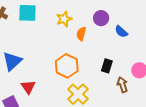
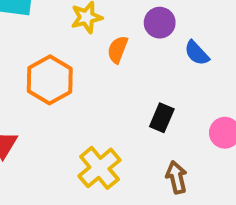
orange hexagon: (67, 66) -> (50, 80), moved
brown arrow: (122, 85) -> (176, 177), moved

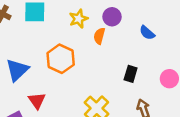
purple circle: (160, 23) -> (112, 17), moved

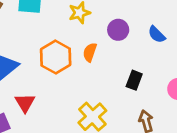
purple circle: (112, 17) -> (118, 30), moved
orange semicircle: (99, 36) -> (90, 52), moved

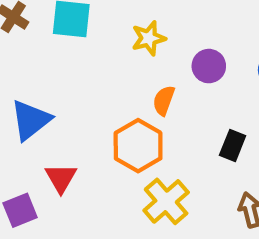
orange hexagon: (56, 57) -> (138, 146), moved

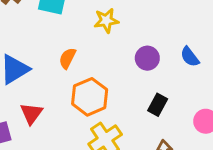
purple circle: (209, 66) -> (147, 58), moved
orange semicircle: (164, 100) -> (67, 58), moved

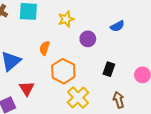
blue semicircle: (190, 57) -> (117, 26), moved, turned -72
purple circle: (147, 58) -> (88, 39), moved

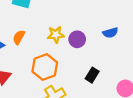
yellow star: (66, 19) -> (56, 35), moved
orange semicircle: (45, 48) -> (19, 37), moved

